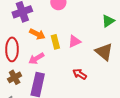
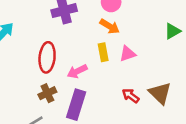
orange arrow: (37, 34) -> (110, 26), moved
brown triangle: (104, 52) -> (160, 93), moved

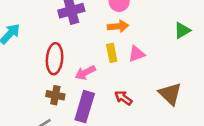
orange arrow: (110, 26) -> (118, 26), turned -36
brown cross: (47, 93) -> (55, 95), turned 36
red arrow: (131, 96) -> (123, 98), moved

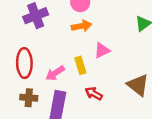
yellow rectangle: (112, 53) -> (80, 65), moved

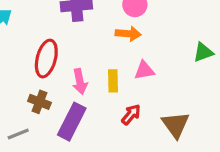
pink arrow: (55, 73) -> (80, 82), turned -84
red arrow: (94, 93) -> (131, 115), moved, turned 84

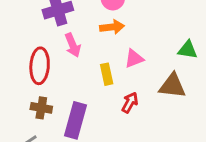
green triangle: (203, 52) -> (188, 50), moved, turned 40
pink arrow: (80, 82) -> (73, 45), moved
brown triangle: (176, 125) -> (172, 86), moved, turned -36

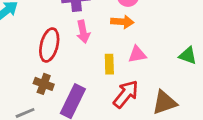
brown triangle: (172, 86) -> (164, 102), moved, turned -36
red arrow: (130, 103) -> (126, 94), size x1.5

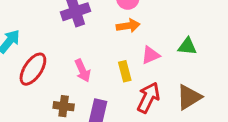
pink arrow: (83, 32) -> (83, 70), moved
red ellipse: (49, 45) -> (33, 69), moved, turned 32
green triangle: (188, 56) -> (187, 46), moved

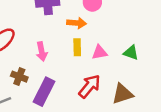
orange arrow: (128, 26) -> (77, 23), moved
yellow rectangle: (125, 71) -> (77, 47), moved

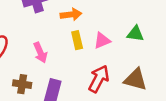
brown triangle: (122, 94) -> (135, 79), turned 45

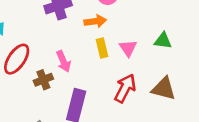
pink triangle: (102, 41) -> (128, 48), turned -42
brown cross: (22, 84) -> (43, 80), moved, turned -30

